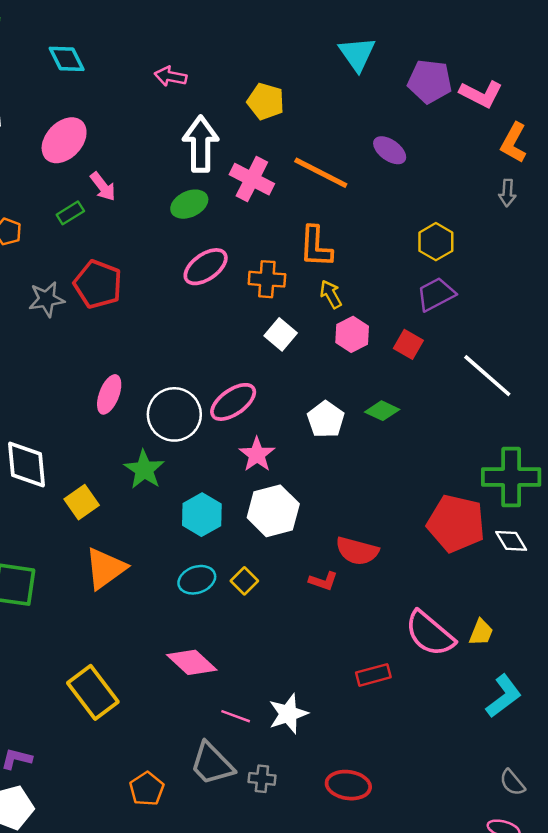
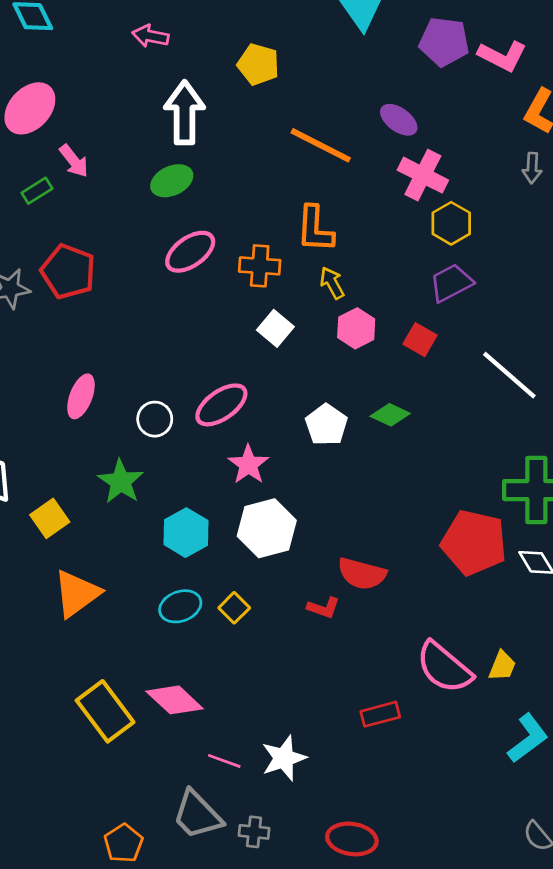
pink cross: (252, 179) -> (423, 175), moved
white circle: (174, 414) -> (155, 419), size x0.6
yellow rectangle: (93, 692) -> (105, 711), moved

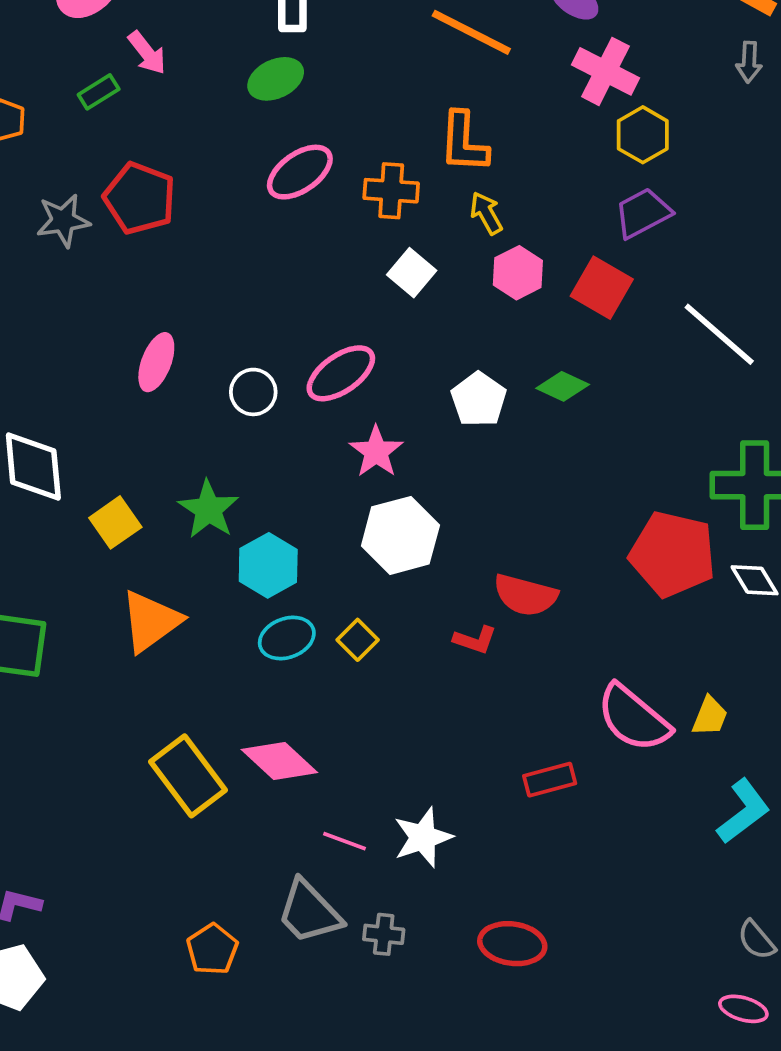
red square: (420, 340) -> (602, 288), size x1.4
green star: (121, 481) -> (209, 509), moved
cyan hexagon: (186, 533) -> (268, 565), moved

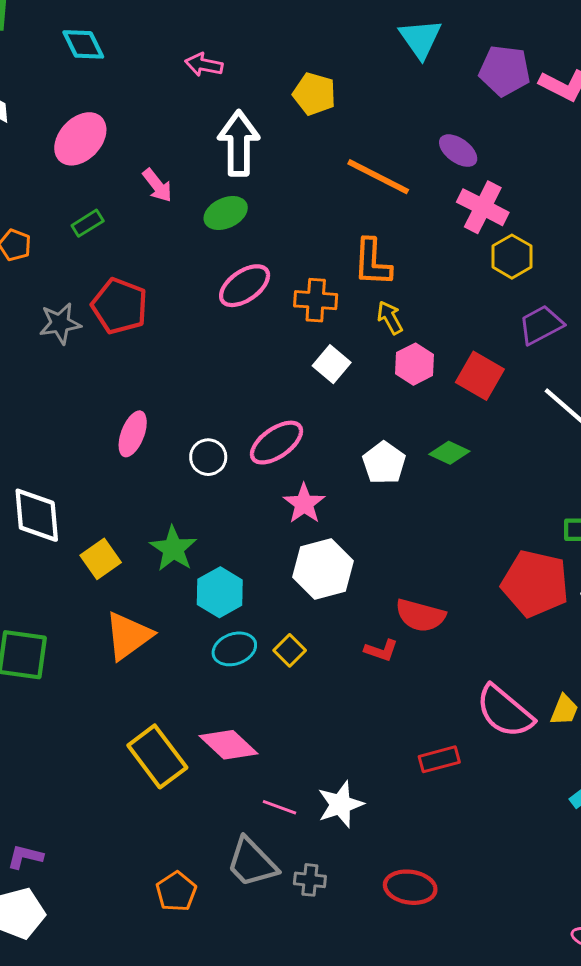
pink arrow: (147, 53) -> (157, 185), moved
purple trapezoid: (643, 213) -> (541, 325), moved

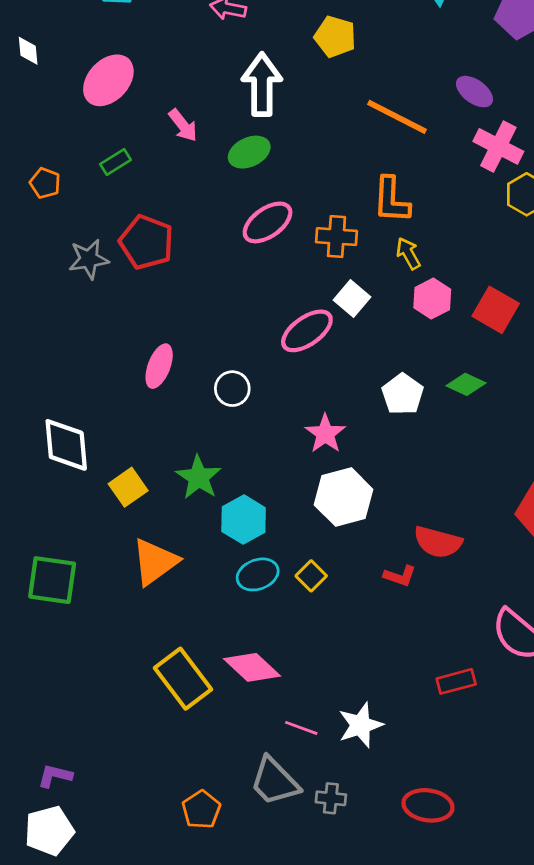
pink ellipse: (276, 443) -> (307, 331), moved

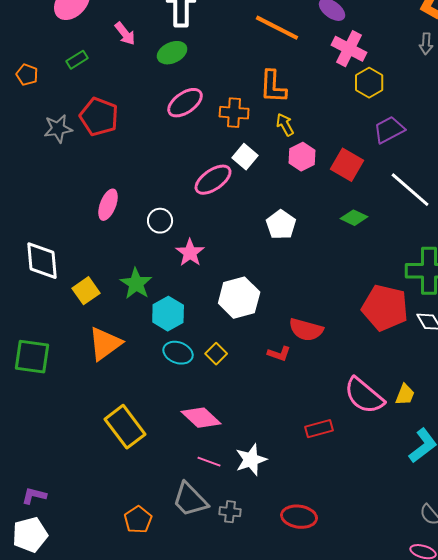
green diamond: (466, 384) -> (354, 218), moved
pink star: (325, 434) -> (190, 253), moved
cyan ellipse: (258, 574) -> (178, 353), turned 40
pink diamond: (252, 667) -> (201, 418), moved

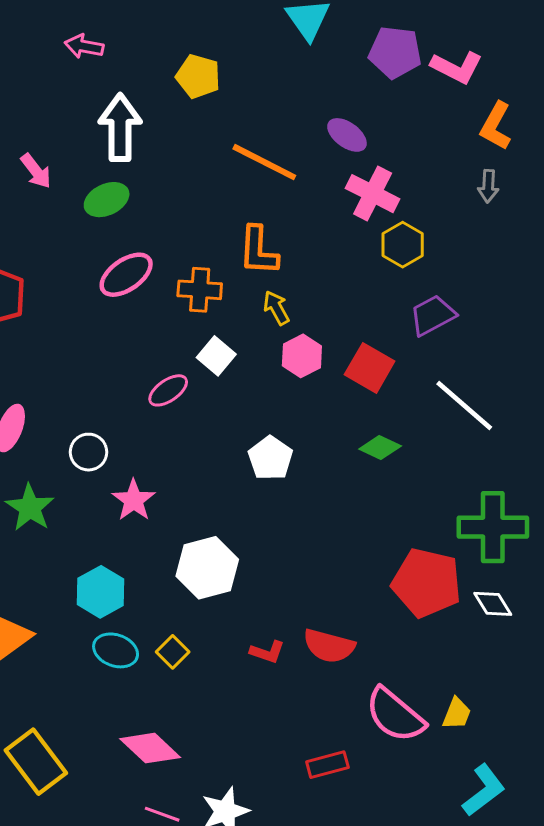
pink ellipse: (213, 180) -> (168, 390), size x0.7
green star: (136, 284) -> (30, 508), moved
red semicircle: (306, 330) -> (329, 646), moved

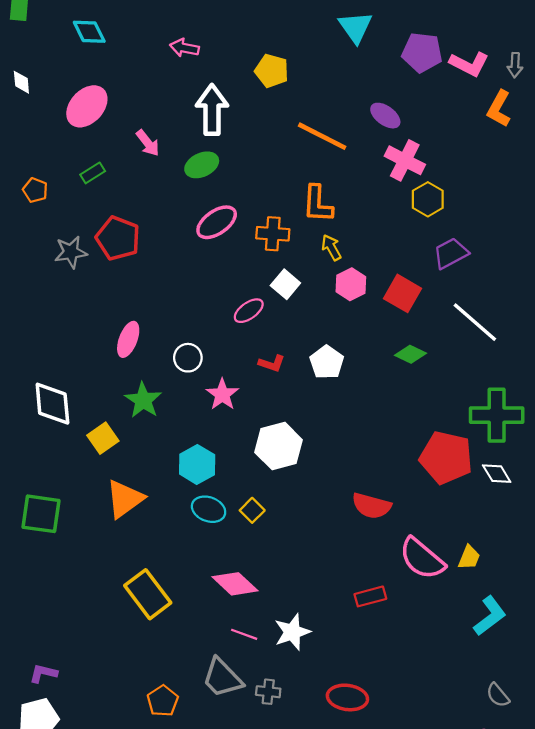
gray arrow: (488, 186) -> (515, 65), moved
red L-shape: (267, 652) -> (272, 363), moved

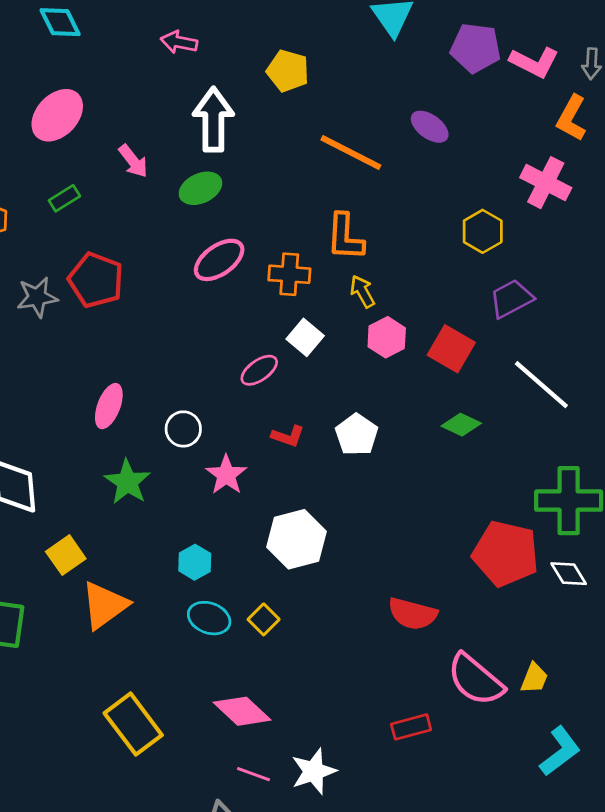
pink cross: (405, 160) -> (546, 183), moved
yellow square: (103, 438) -> (66, 555), moved
cyan hexagon: (197, 464) -> (195, 562), size x0.7

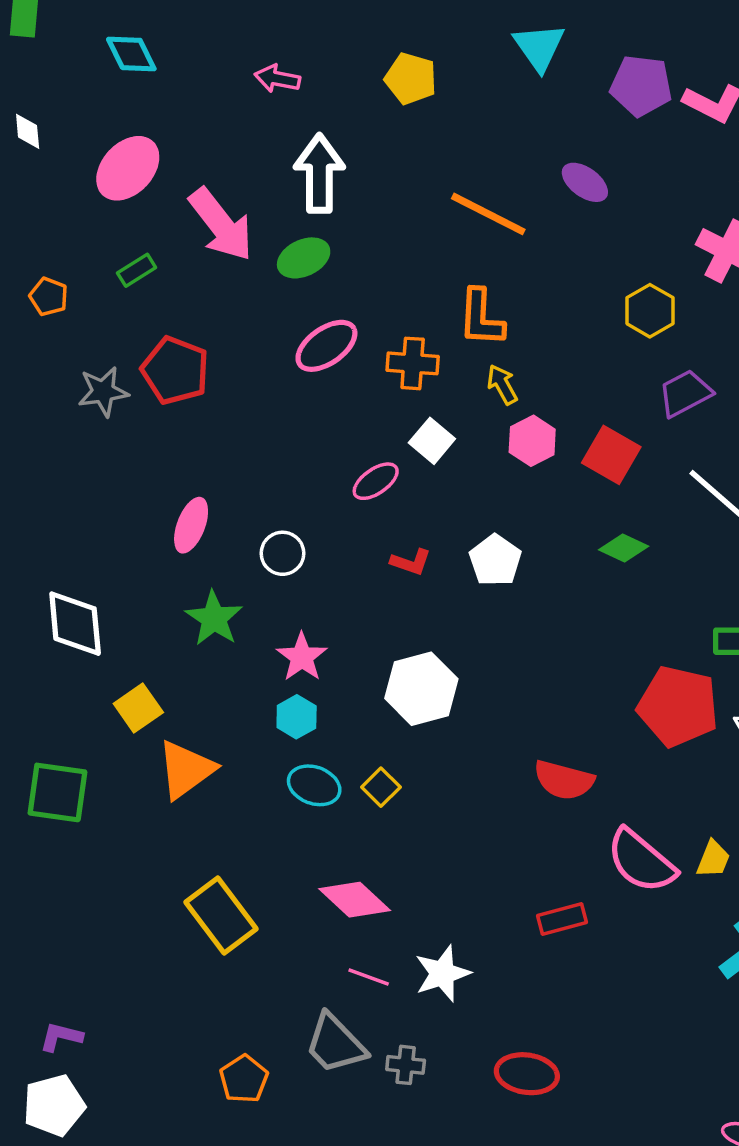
yellow pentagon: (288, 71) -> (411, 79), moved
pink arrow: (133, 161) -> (221, 225), size x1.8
pink star: (226, 475) -> (302, 657), moved

